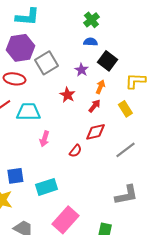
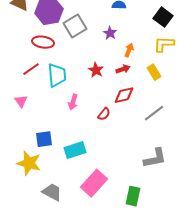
black square: (107, 61) -> (163, 17), moved
red star: (67, 95) -> (96, 70), moved
red arrow: (94, 106) -> (123, 69), turned 32
cyan trapezoid: (28, 112) -> (57, 75), turned 85

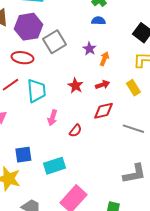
orange arrow: (129, 50) -> (104, 59), moved
gray line: (154, 113) -> (133, 129), turned 55
red semicircle: (104, 114) -> (75, 131), moved

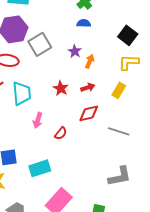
yellow rectangle: (133, 88) -> (119, 90), turned 63

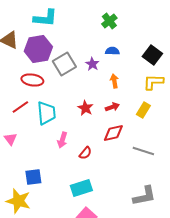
blue semicircle: (84, 23) -> (112, 51), moved
purple star: (75, 51) -> (92, 64), moved
orange arrow: (90, 61) -> (114, 81), turned -32
cyan rectangle: (40, 168) -> (81, 188), moved

